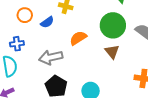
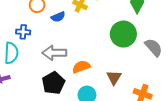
orange semicircle: (78, 38) -> (81, 67), moved
brown triangle: (112, 52) -> (114, 77), moved

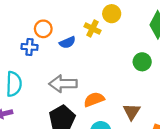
blue cross: (23, 32) -> (29, 47), moved
green circle: (123, 34) -> (142, 62), size x0.6

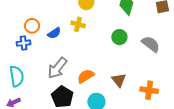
yellow cross: (92, 29) -> (78, 24), moved
gray arrow: (63, 84) -> (57, 68), turned -40

